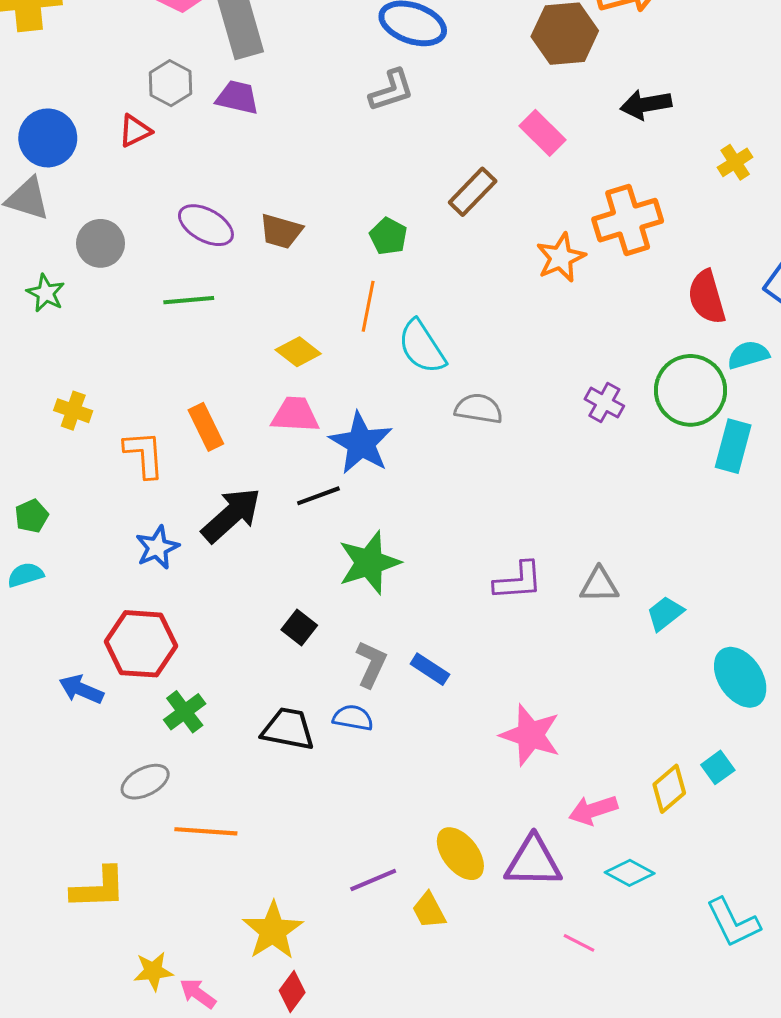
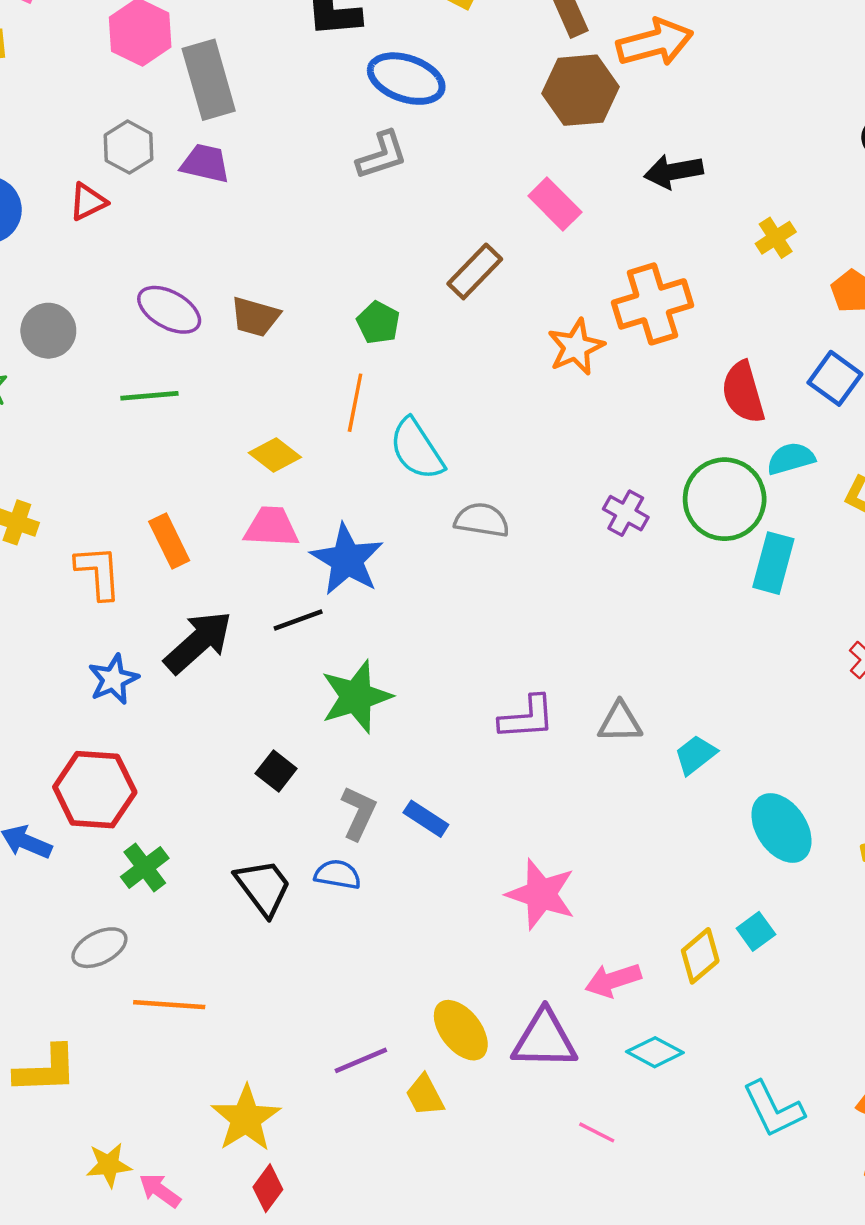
black trapezoid: (288, 729) -> (263, 887), turned 42

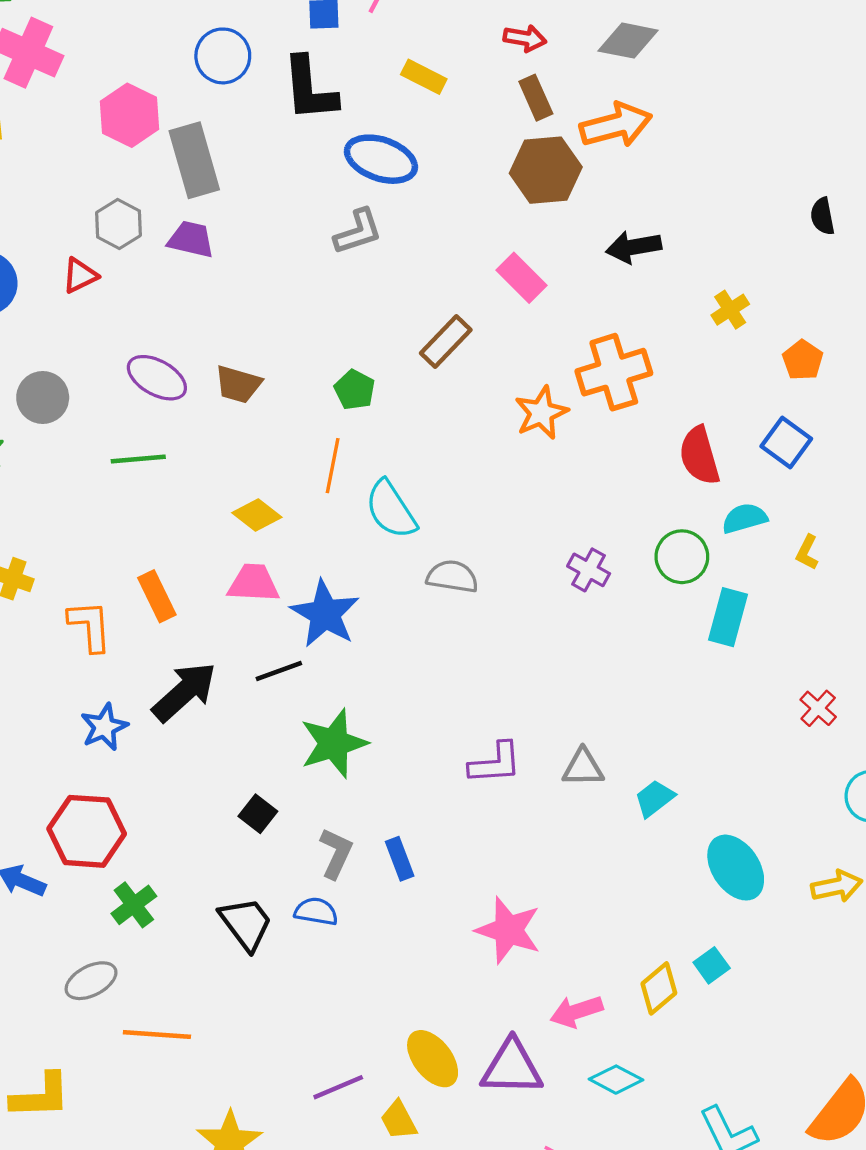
green circle: (725, 499) -> (682, 557), size x0.7
blue rectangle: (426, 819) -> (400, 859), turned 36

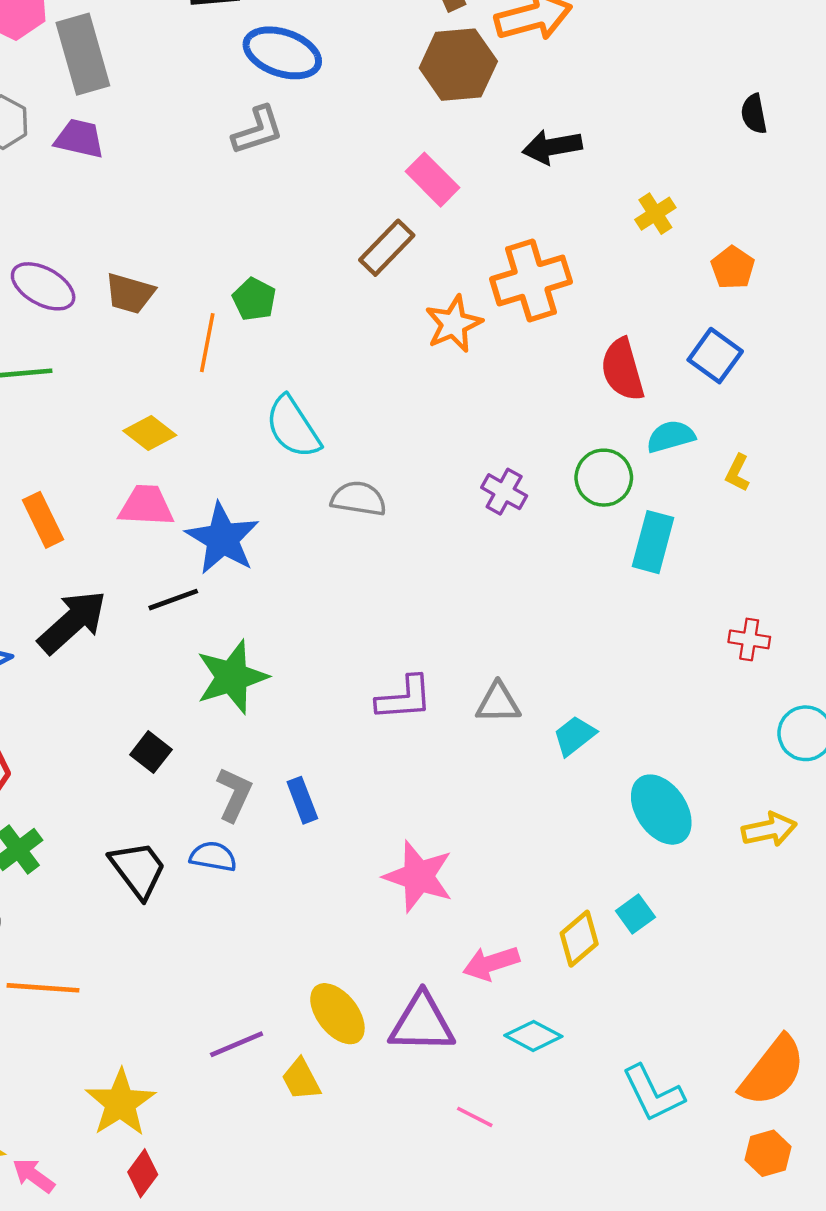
brown rectangle: (446, 341) -> (387, 248), moved
orange line: (333, 466) -> (207, 343), moved
red cross: (818, 708) -> (749, 639), turned -33

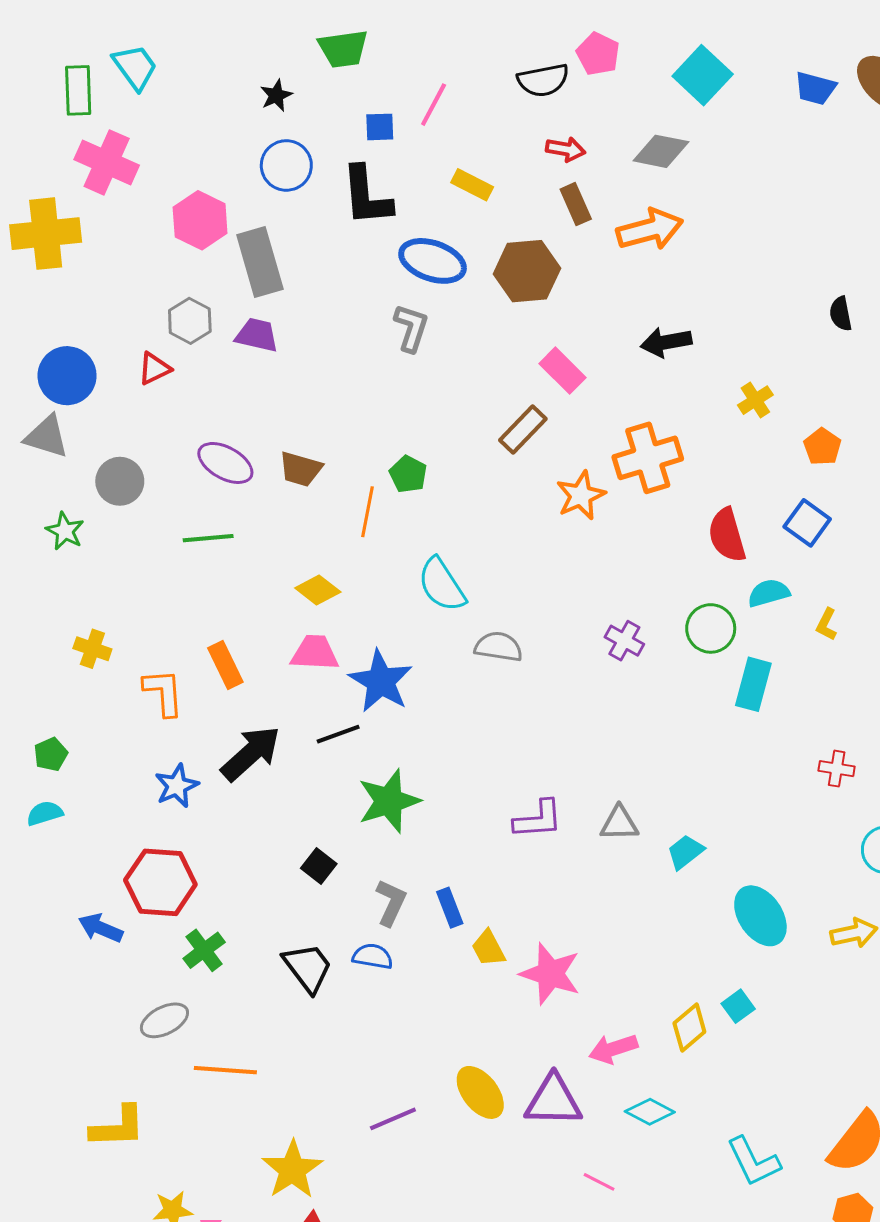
brown hexagon: (458, 65) -> (527, 271), moved
gray L-shape: (258, 130) -> (411, 328), turned -54
yellow trapezoid: (301, 1079) -> (488, 948), moved

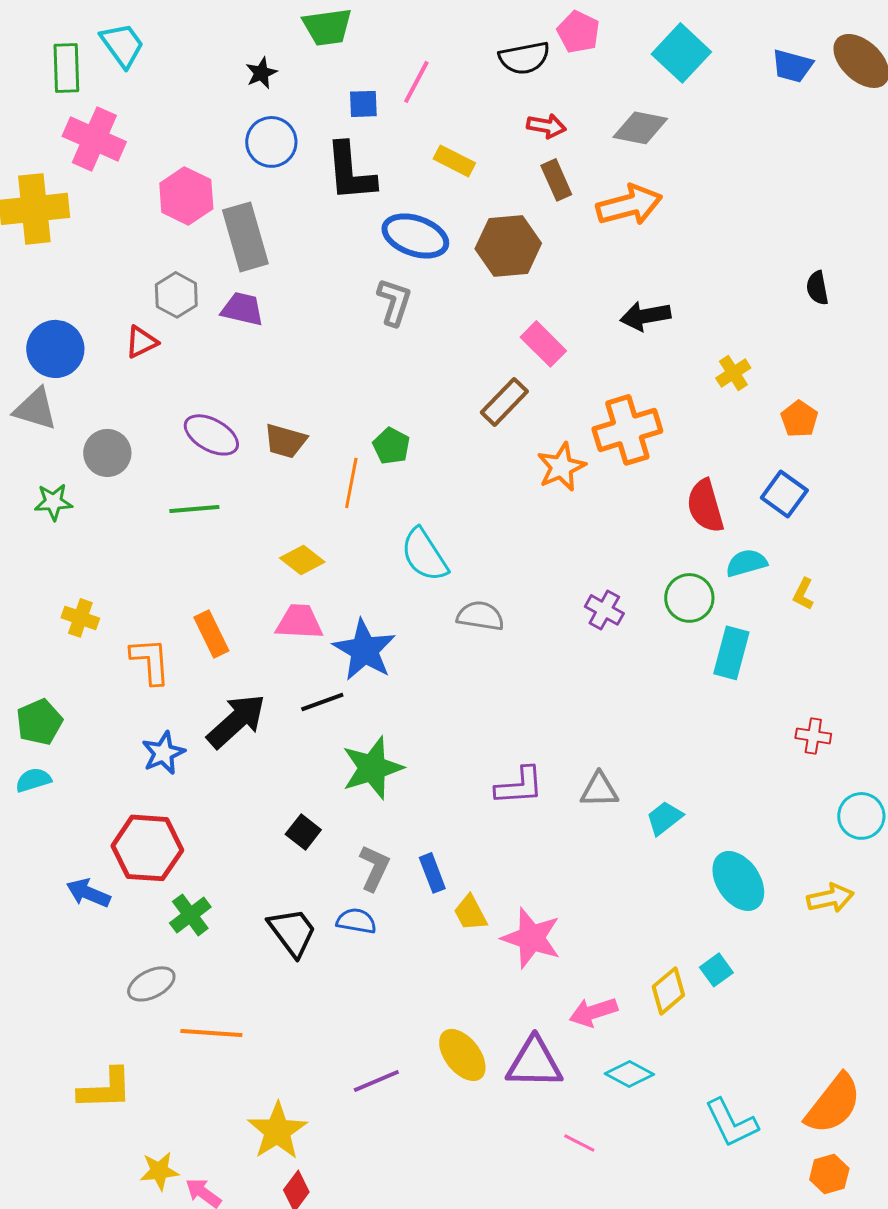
green star: (65, 531) -> (53, 502), turned -30
green pentagon: (51, 754) -> (39, 722), size x1.4

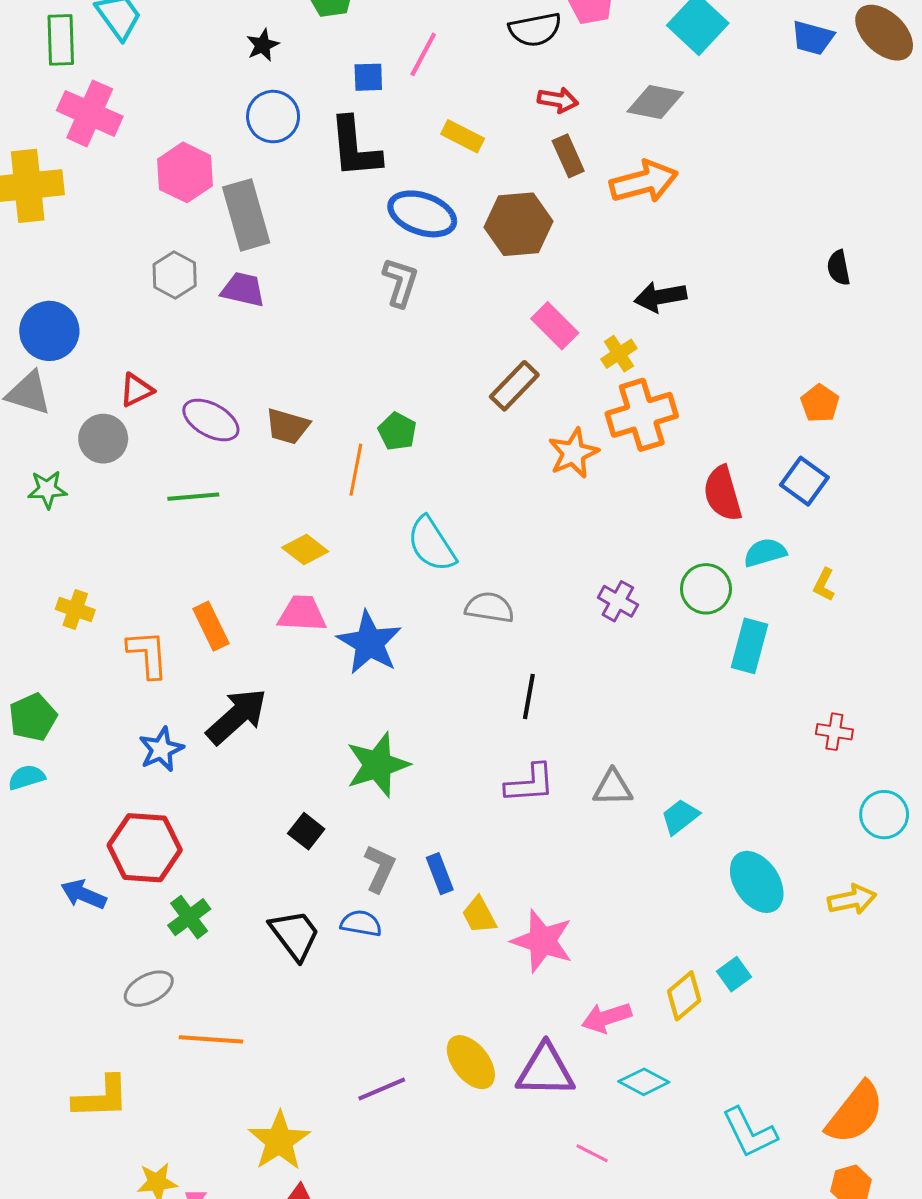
red triangle: (141, 342) -> (136, 390), moved
yellow cross: (733, 373) -> (619, 354), moved
black line: (322, 702) -> (529, 697), moved, turned -60

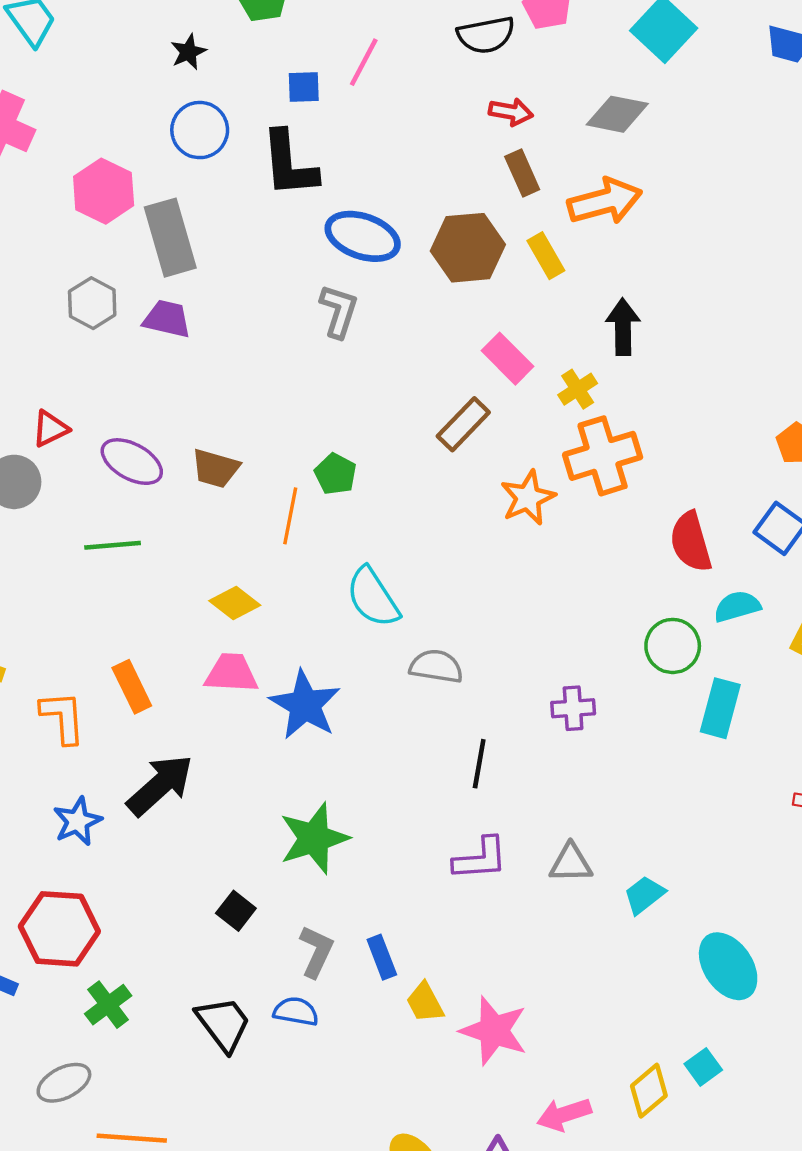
yellow rectangle: (463, 136) -> (546, 256), moved, turned 33
black arrow: (660, 297) -> (623, 327), turned 99
purple cross: (618, 601) -> (573, 708), moved, turned -33

